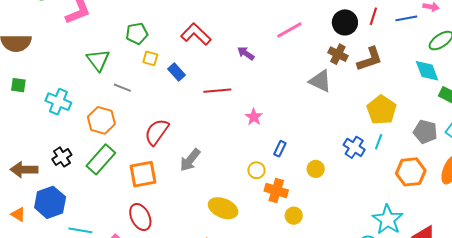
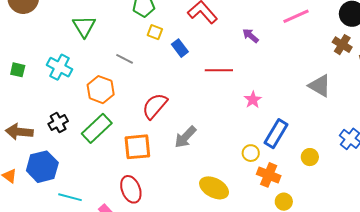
green triangle: (98, 60) -> (84, 26), moved
gray triangle: (320, 81) -> (320, 86), moved
green square: (18, 85) -> (18, 70), moved
blue rectangle: (280, 149) -> (276, 134), size x1.8

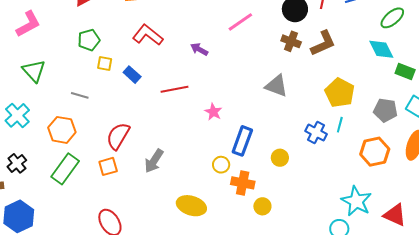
cyan cross: (60, 67) -> (17, 115), turned 30
black cross: (58, 123) -> (17, 163), moved
orange square: (137, 147) -> (108, 166), moved, size x0.7

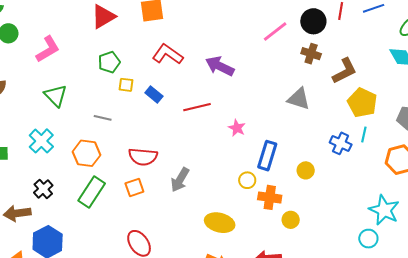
pink line: (240, 22) -> (275, 31), moved
brown L-shape: (323, 43) -> (345, 71), moved
purple arrow: (199, 49) -> (220, 66), size x1.6
red semicircle: (118, 136) -> (143, 157), turned -112

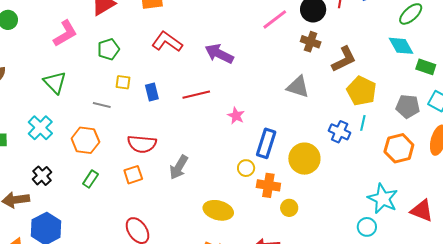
pink L-shape: (48, 49) -> (65, 34), moved
yellow square: (126, 85) -> (123, 82), moved
blue rectangle: (154, 95) -> (152, 92), moved, turned 36
yellow circle: (306, 170) -> (304, 159), size x1.8
green rectangle: (92, 192) -> (90, 179), size x0.6

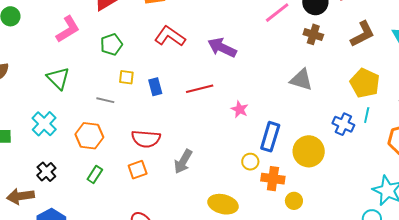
brown L-shape: (344, 59) -> (362, 34), moved

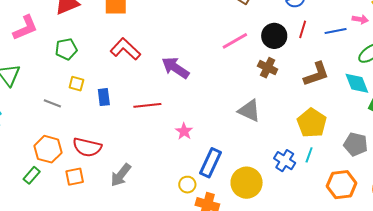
orange hexagon: (89, 136) -> (48, 149), moved

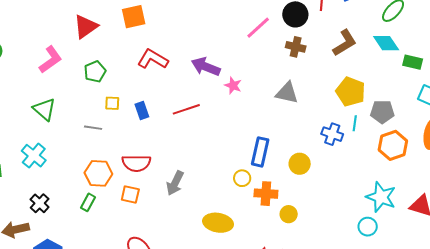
pink star: (184, 131) -> (233, 85), moved
gray pentagon: (356, 144) -> (382, 112), moved
orange square: (75, 177) -> (130, 194), turned 36
yellow circle: (247, 183) -> (300, 164), size x0.7

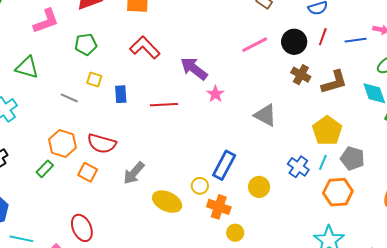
brown cross: (296, 47) -> (301, 75), moved
green triangle: (44, 109) -> (27, 67), turned -40
orange hexagon: (393, 145) -> (338, 192), moved
yellow ellipse: (218, 223) -> (167, 202), moved

